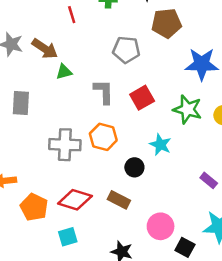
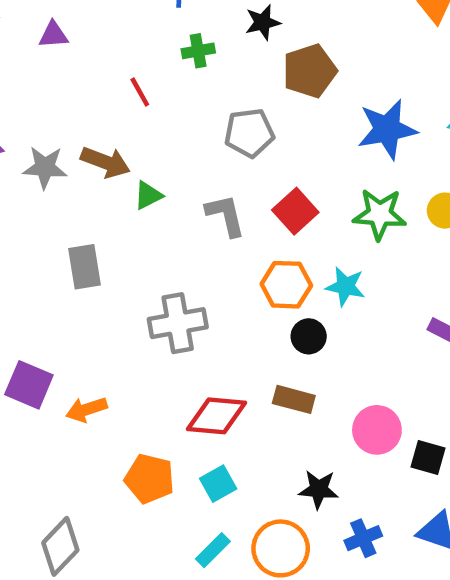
orange hexagon: (103, 137) -> (286, 285), moved
orange pentagon: (34, 207) -> (149, 479), moved

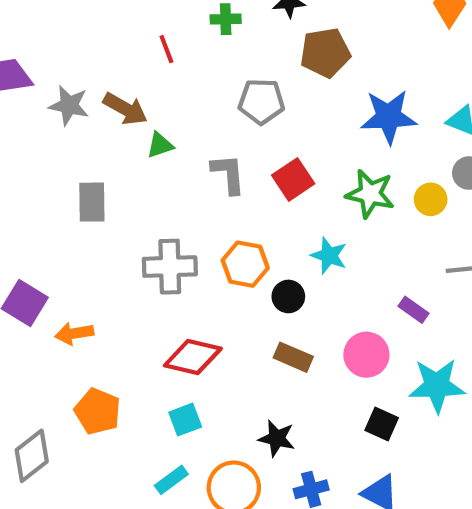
orange hexagon: (286, 285) -> (245, 264), moved
brown rectangle: (294, 399) -> (293, 357), moved
pink circle: (377, 430) -> (366, 355), moved
orange pentagon: (149, 479) -> (98, 411), moved

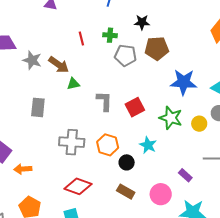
green cross: (226, 19) -> (110, 35), moved
gray pentagon: (261, 101) -> (125, 55), moved

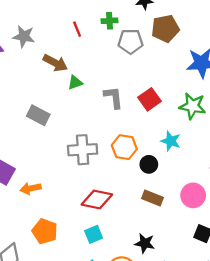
gray star: (32, 60) -> (24, 36), moved
gray rectangle: (38, 107) -> (38, 115), turned -60

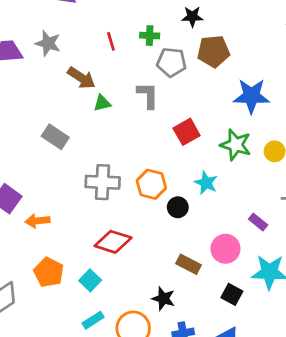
gray L-shape: (114, 97) -> (148, 95), moved
brown rectangle: (153, 198) -> (189, 264), moved
cyan square: (94, 234) -> (90, 280), moved, turned -30

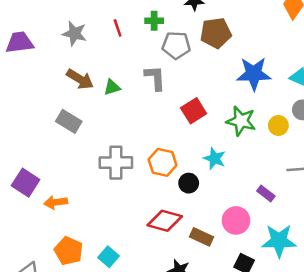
gray star: (48, 43) -> (74, 34), moved
brown arrow: (81, 78) -> (80, 79), moved
red diamond: (113, 242) -> (165, 221), moved

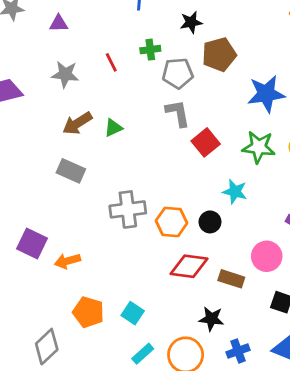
gray L-shape: (155, 78) -> (178, 113), moved
brown arrow: (80, 79) -> (77, 123), turned 124
orange hexagon: (163, 162) -> (172, 222), moved

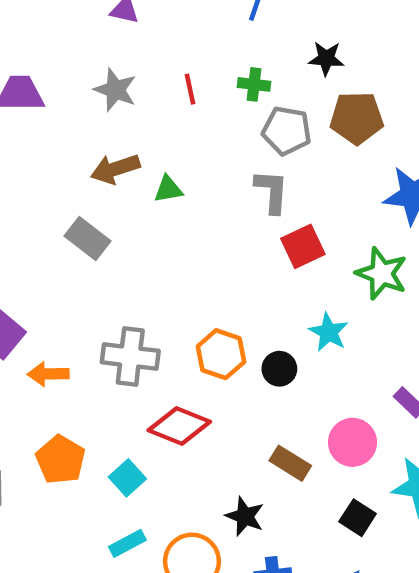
gray cross: (128, 209) -> (130, 357), moved
red diamond: (189, 266) -> (179, 426), moved

